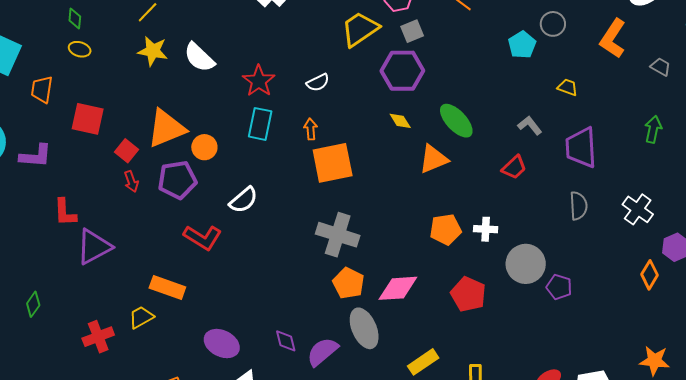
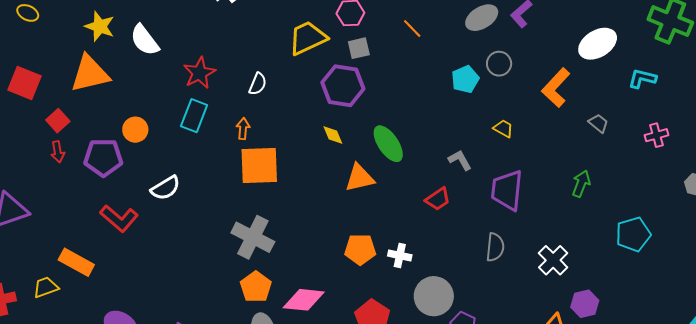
white semicircle: (318, 83) -> (258, 84), turned -50
orange triangle: (166, 128) -> (90, 74), moved

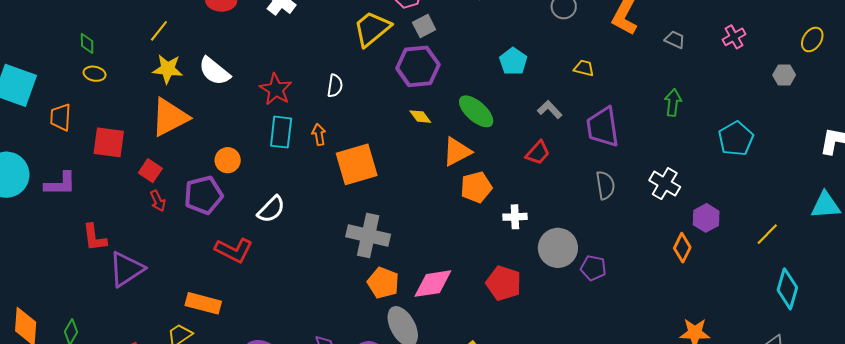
cyan pentagon: (465, 79) -> (513, 61), moved
orange arrow: (243, 129) -> (319, 135), moved
orange pentagon: (360, 249) -> (476, 187), moved

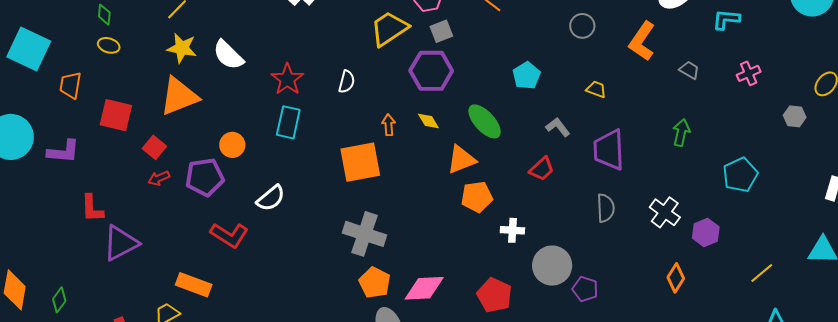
orange arrow: (319, 135) -> (389, 125), moved
red arrow: (158, 201) -> (159, 178), turned 85
purple hexagon: (706, 218) -> (706, 233), moved

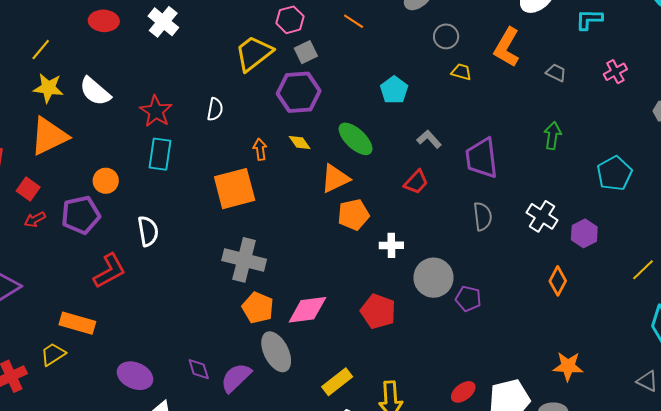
yellow trapezoid: (596, 89) -> (461, 72), moved
white semicircle: (271, 198) -> (148, 231), turned -56
red L-shape: (229, 235) -> (109, 271), turned -57

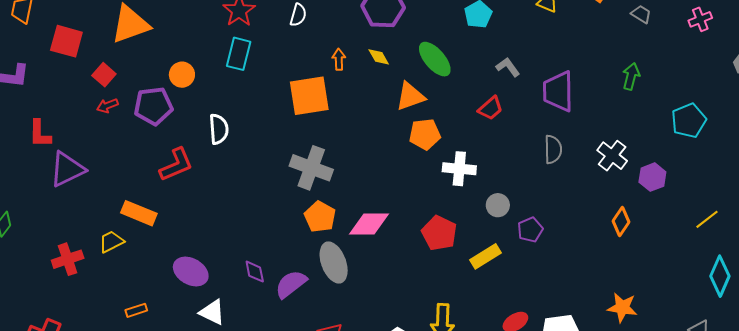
white cross: (391, 245) -> (459, 169), size x1.4
gray circle: (434, 278) -> (498, 205), size x0.6
purple pentagon: (468, 299) -> (530, 230), turned 30
yellow rectangle: (337, 382) -> (486, 256), moved

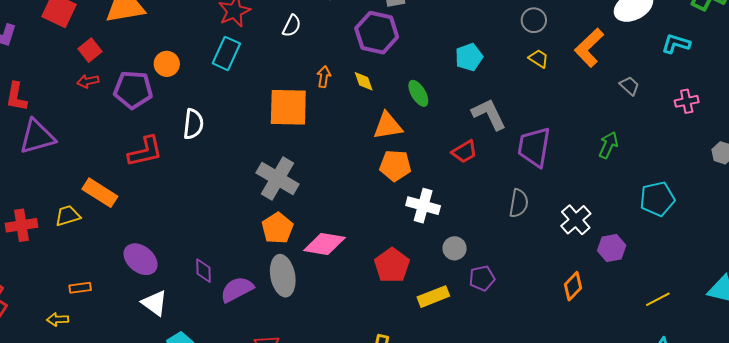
green ellipse: (435, 59) -> (418, 93), size x0.7
gray L-shape: (508, 67) -> (489, 114), size x1.5

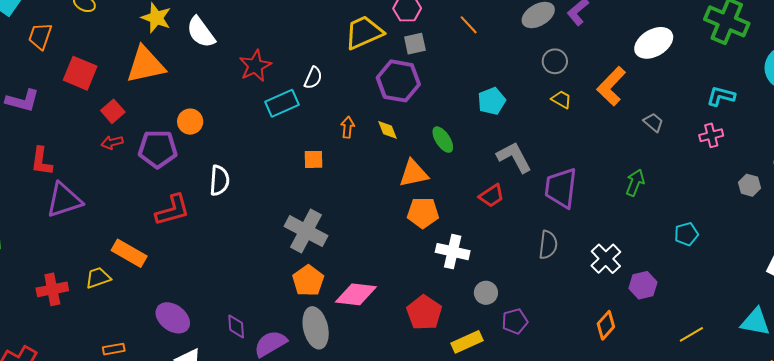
cyan L-shape: (676, 44) -> (721, 96), moved
cyan rectangle: (226, 53) -> (282, 103), moved, turned 44
orange square: (288, 107) -> (314, 159), size x0.5
cyan pentagon: (657, 199) -> (686, 234), size x0.7

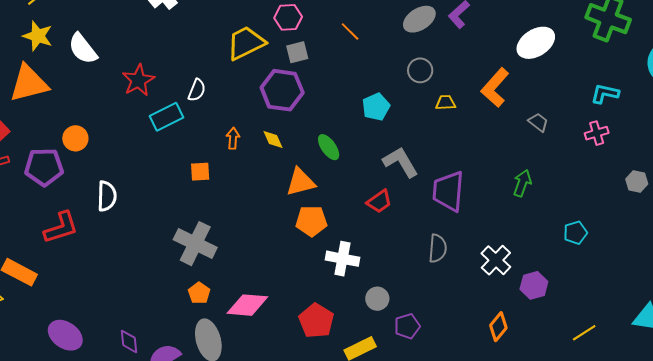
gray circle: (555, 61) -> (420, 70), moved
yellow trapezoid: (561, 99) -> (446, 103), turned -30
orange pentagon: (308, 281) -> (199, 293), size x0.7

